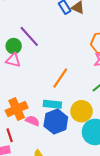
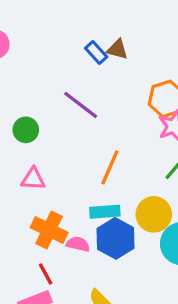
purple line: (29, 36) -> (81, 105), moved
pink triangle: (13, 60) -> (33, 179), moved
orange cross: (17, 109) -> (49, 230), turned -30

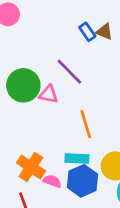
green circle: (26, 130) -> (23, 85), size x1.6
orange line: (110, 167) -> (86, 124), turned -48
pink triangle: (33, 179) -> (49, 94), moved

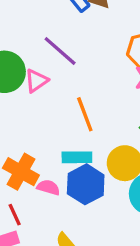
pink triangle: (49, 94) -> (36, 81), turned -42

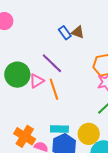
orange line: (85, 114) -> (54, 89), moved

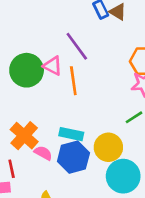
green circle: (17, 75) -> (27, 70), moved
pink triangle: (37, 81) -> (53, 66), turned 49

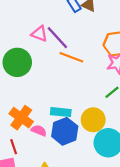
pink triangle: (53, 66) -> (39, 34), moved
orange line: (73, 81) -> (71, 57), moved, turned -55

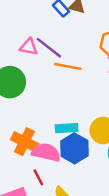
pink semicircle: (39, 131) -> (46, 152), size x1.6
red line: (14, 147) -> (38, 177), moved

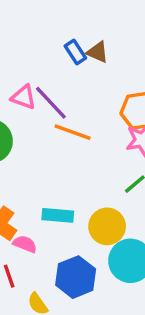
blue hexagon: (74, 148) -> (76, 277), moved
pink semicircle: (46, 152) -> (25, 244), size x0.6

